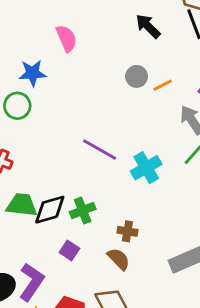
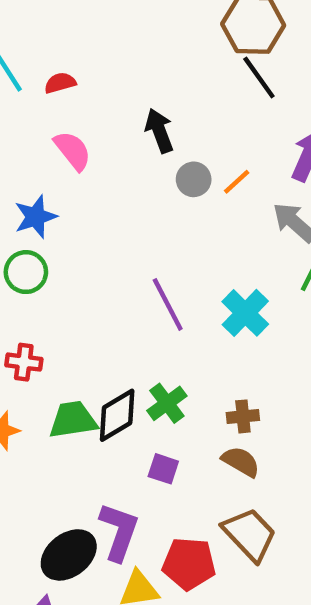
black arrow: (148, 26) -> (159, 131), moved, turned 40
purple line: (100, 149) -> (168, 304), turned 48

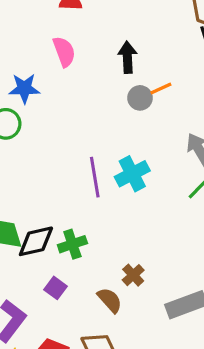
orange line: (237, 182) -> (161, 88), moved
cyan cross: (245, 313) -> (132, 174), moved
brown cross: (243, 416) -> (133, 275), moved, turned 35

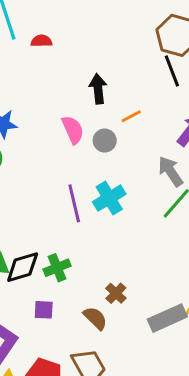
pink semicircle: (64, 52) -> (73, 130), moved
gray circle: (140, 98) -> (105, 141), moved
purple square: (56, 288) -> (44, 310), turned -30

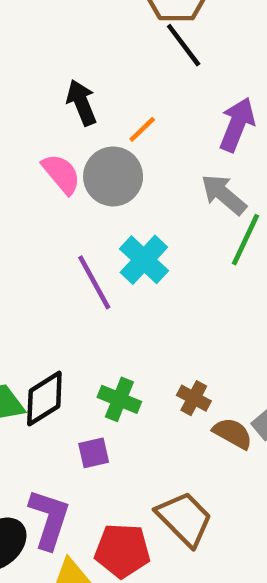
gray circle: (105, 141) -> (113, 176), size x1.6
green cross: (57, 268) -> (119, 399), moved, turned -30
brown semicircle: (95, 318) -> (233, 433), moved

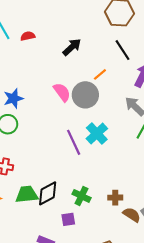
black line: (184, 45) -> (122, 50), moved
black arrow: (82, 103) -> (72, 47), moved, turned 66
brown cross: (194, 398) -> (115, 198), turned -32

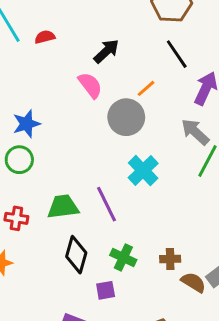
pink semicircle: (62, 92) -> (90, 85), moved
purple line: (74, 142) -> (106, 204), moved
black diamond: (48, 193) -> (76, 255), turned -45
green trapezoid: (27, 194) -> (63, 207), moved

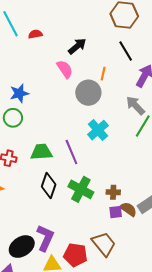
orange line: (146, 88) -> (103, 74), turned -40
green cross: (123, 258) -> (81, 189), size x1.4
purple square: (106, 290) -> (116, 212), moved

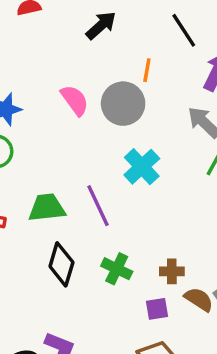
pink semicircle: (65, 69) -> (75, 100), moved
green cross: (81, 189) -> (117, 269), size x0.7
purple square: (116, 212) -> (157, 309), moved

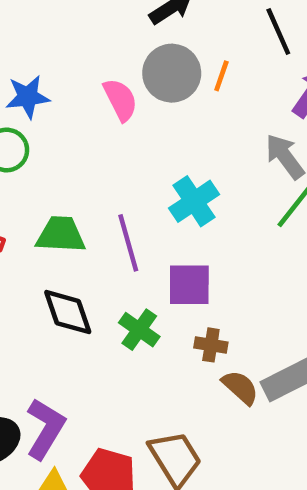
gray circle: (123, 104) -> (172, 73), moved
black diamond: (61, 264) -> (68, 312), turned -45
purple square: (157, 309) -> (189, 285), moved, size x1.5

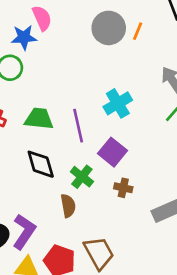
pink semicircle: (120, 100) -> (42, 18), moved
purple square: (189, 285) -> (113, 152), turned 36
brown semicircle: (240, 387) -> (68, 206), moved, turned 35

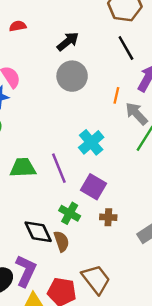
orange line: (138, 31) -> (116, 95), moved
black diamond: (41, 164) -> (38, 232), moved

